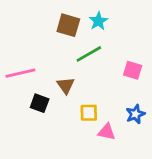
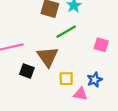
brown triangle: (66, 85) -> (48, 57), size x1.5
blue star: (135, 114) -> (95, 80), moved

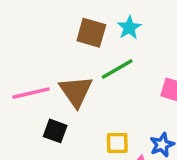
brown triangle: (48, 57) -> (76, 91), moved

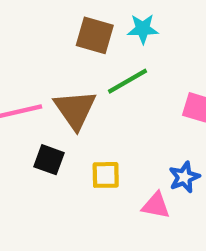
cyan star: (129, 28) -> (143, 29), turned 30
yellow square: (117, 143) -> (106, 175), moved

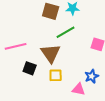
brown triangle: (75, 110) -> (51, 53), moved

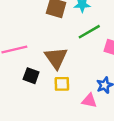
green line: (66, 32) -> (89, 32), moved

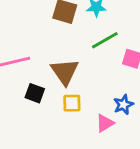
pink triangle: (89, 101) -> (105, 123), turned -42

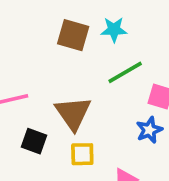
blue star: (123, 105) -> (149, 130), moved

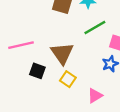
yellow square: (82, 154) -> (68, 79), turned 35

